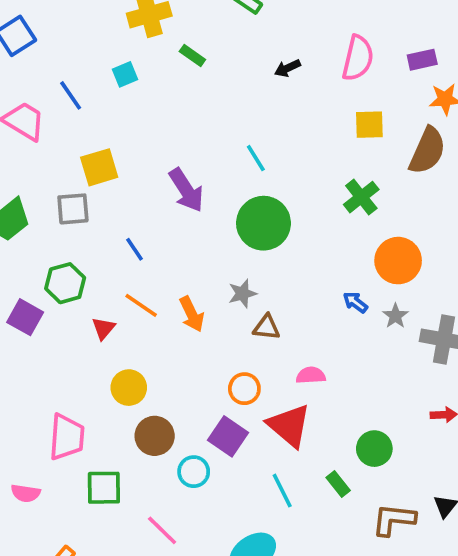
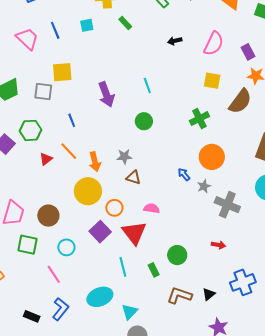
purple rectangle: (422, 60) -> (248, 52), turned 63
green circle: (263, 223) -> (144, 121), size x0.6
yellow circle: (129, 388) -> (88, 191), moved, size x1.4
brown circle: (155, 436) -> (48, 216), moved
cyan circle: (194, 472) -> (66, 247), moved

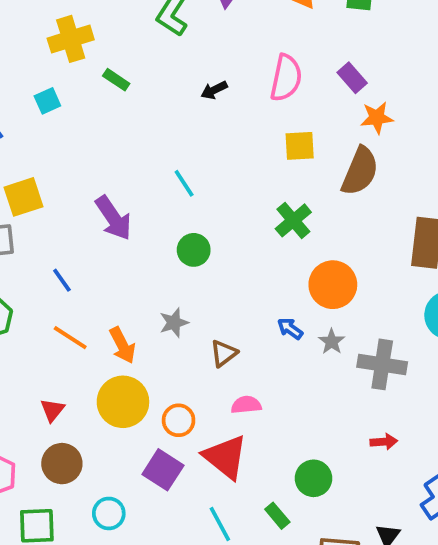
red triangle: (46, 159) -> (52, 410), moved
brown triangle: (133, 177) -> (224, 353), moved, turned -42

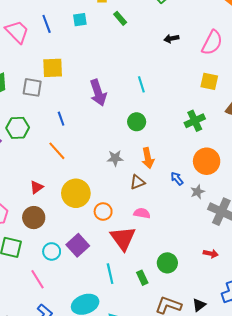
orange arrow: (122, 345) -> (148, 158), moved
purple square: (163, 470) -> (78, 245), moved

